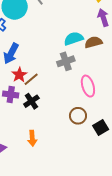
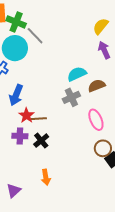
brown semicircle: (93, 42) -> (97, 86), moved
brown line: (31, 79) -> (39, 119), turned 42
brown circle: (78, 116) -> (103, 148), moved

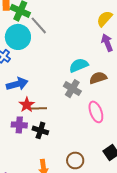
blue arrow: (16, 95) -> (17, 84), turned -130
gray cross: (71, 97) -> (72, 89), turned -36
black cross: (41, 141) -> (40, 130), turned -35
brown circle: (103, 148) -> (75, 160), moved

